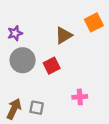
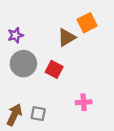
orange square: (94, 22) -> (87, 23), moved
red square: (52, 66) -> (54, 69), turned -35

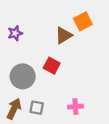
gray circle: (23, 64) -> (23, 76), moved
pink cross: (84, 102) -> (75, 107), moved

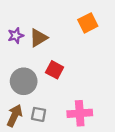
brown triangle: (64, 35) -> (39, 38), moved
pink cross: (75, 107) -> (80, 113), size x1.5

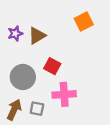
pink cross: (80, 113) -> (64, 94), moved

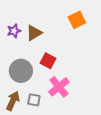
pink cross: (64, 94) -> (59, 87), turned -35

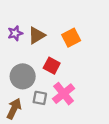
orange square: (77, 20) -> (71, 38), moved
gray square: (34, 100) -> (40, 98), moved

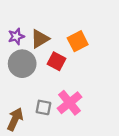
red square: (52, 66) -> (56, 61), moved
gray circle: (23, 76) -> (22, 64), moved

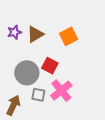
red square: (56, 61) -> (50, 66), moved
gray circle: (22, 64) -> (27, 73), moved

